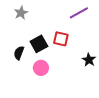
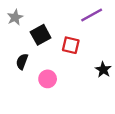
gray star: (21, 13) -> (15, 17), moved
black square: (39, 44) -> (41, 35), moved

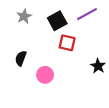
gray star: (15, 17) -> (24, 16), moved
black square: (41, 35) -> (57, 21), moved

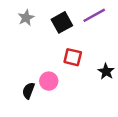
red square: (67, 43) -> (73, 57), moved
black semicircle: (21, 58) -> (28, 91), moved

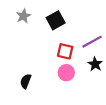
purple line: (94, 15) -> (92, 42), moved
pink circle: (49, 81) -> (66, 73), moved

